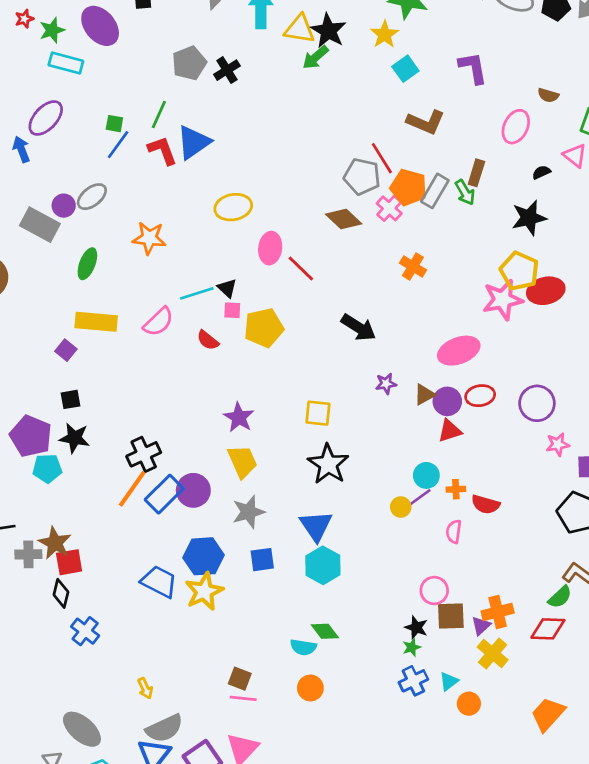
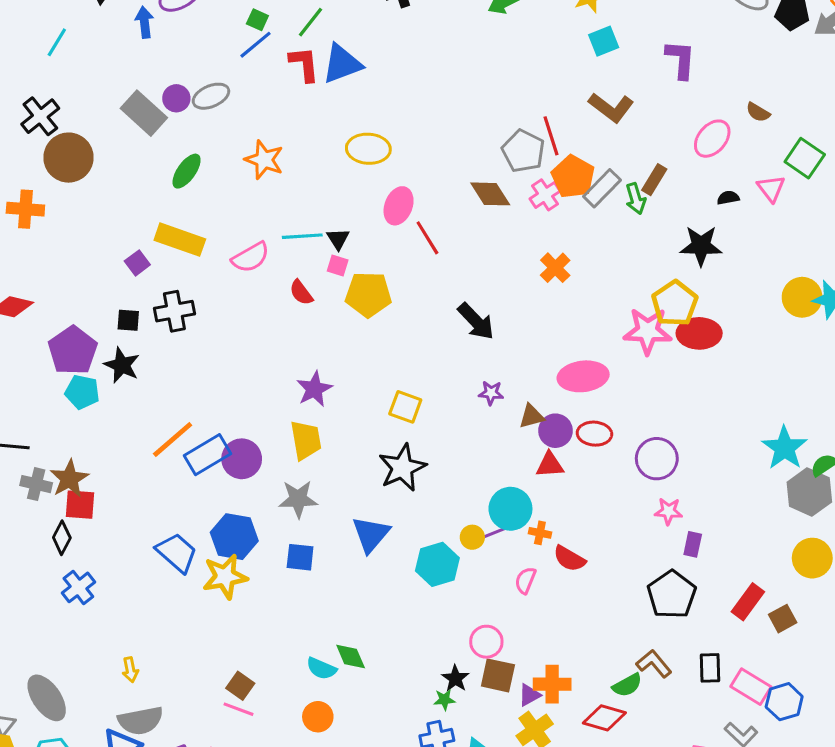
black cross: (144, 454) -> (174, 311), moved
cyan circle: (426, 475) -> (510, 509), size x1.4
cyan hexagon: (323, 565) -> (437, 564), moved

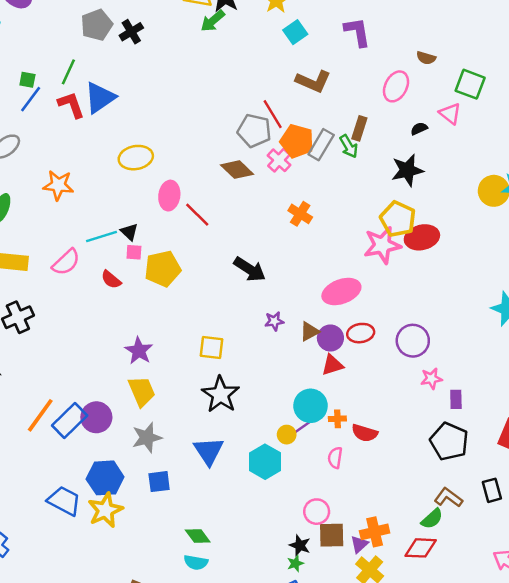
green diamond: (351, 657) -> (198, 536), moved

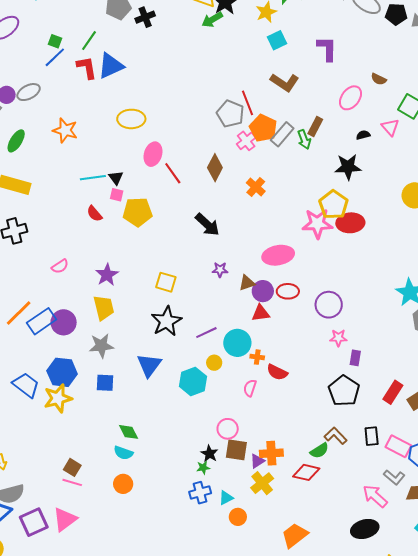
brown diamond: (237, 170) -> (215, 168), moved, turned 64
pink semicircle: (66, 262) -> (60, 266), moved, size x0.7
purple line: (303, 427) -> (206, 333), moved

